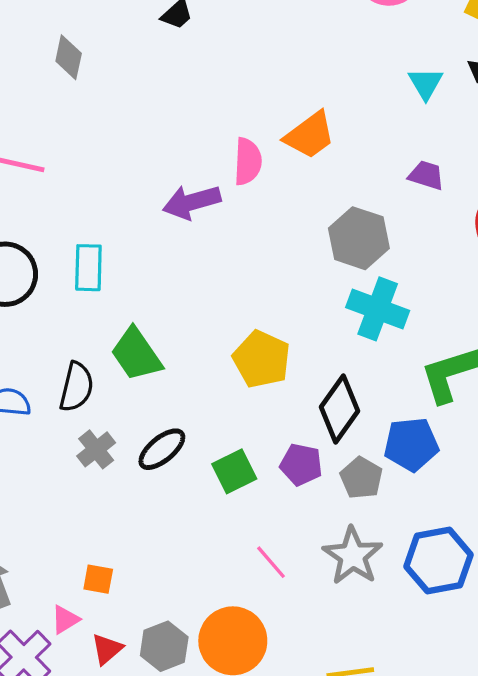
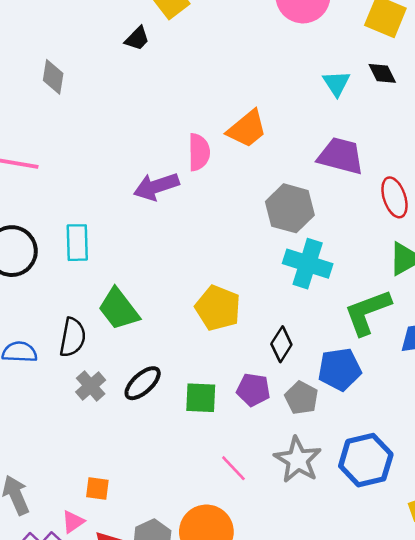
purple trapezoid: (426, 175) -> (341, 156), size x1.6
black diamond: (339, 409) -> (281, 344), size x0.7
green square: (234, 471) -> (201, 398), turned 32

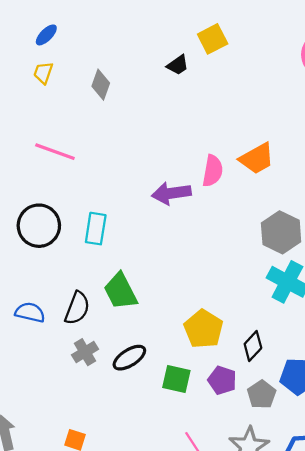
yellow pentagon: (218, 308) -> (203, 329), moved

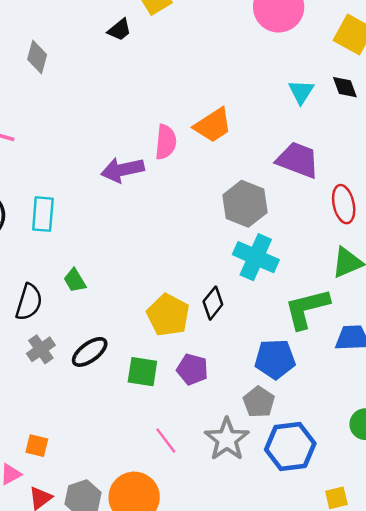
green trapezoid: (120, 291) -> (75, 280), size x0.6
black diamond: (253, 346) -> (213, 303), moved
gray pentagon: (262, 395) -> (259, 402), moved

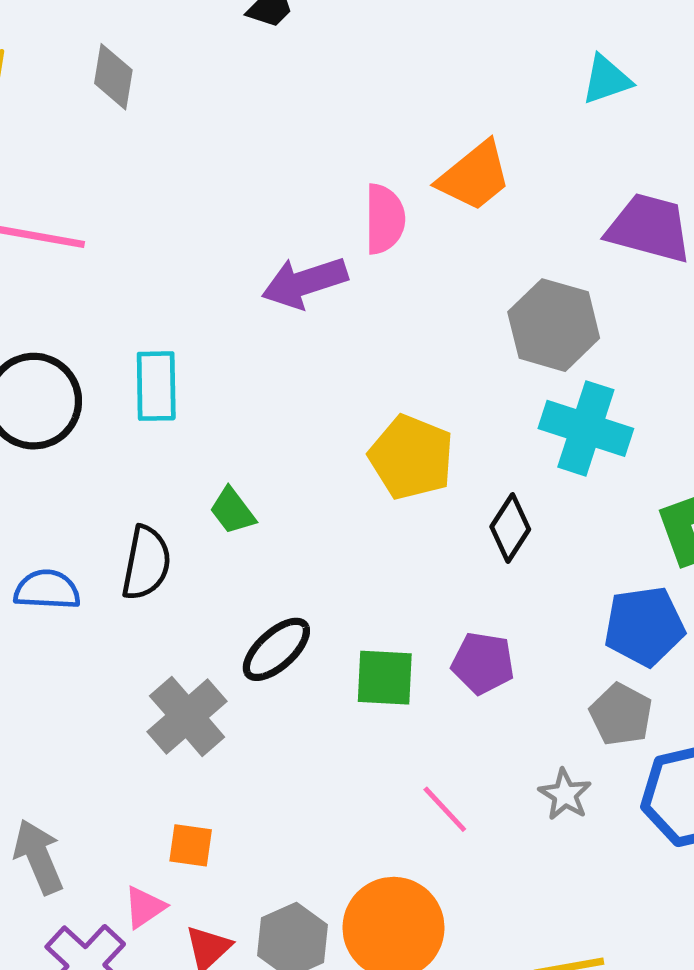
cyan triangle: (301, 92) -> (606, 80), moved, turned 44
yellow pentagon: (168, 315) -> (411, 457), moved
gray cross: (41, 349) -> (187, 716), moved, size x1.4
gray star: (227, 439) -> (565, 794), size x0.6

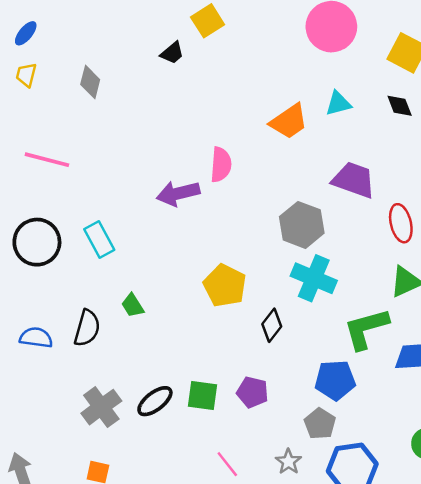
orange trapezoid: (474, 176) -> (289, 121), moved
cyan rectangle: (156, 386) -> (99, 239), turned -32
black ellipse: (276, 649) -> (155, 401), moved

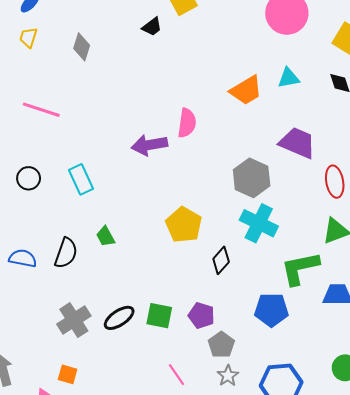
black circle: (37, 242) -> (29, 178), size x0.6
gray pentagon: (320, 424) -> (221, 345), moved

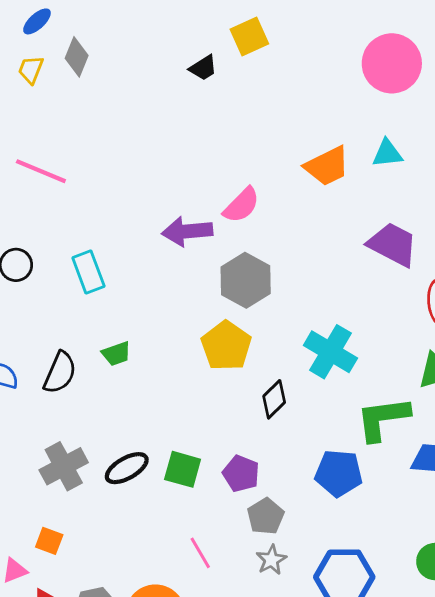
gray diamond: (82, 47) -> (77, 57), moved
pink semicircle: (187, 123) -> (241, 205), turned 32
gray hexagon: (252, 178) -> (246, 280), moved
green trapezoid: (105, 236) -> (116, 354), turned -85

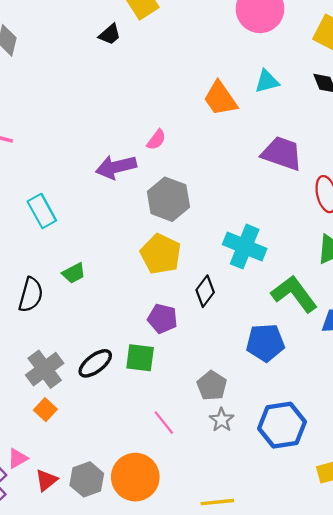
orange trapezoid: (327, 166) -> (220, 99), turned 90
pink semicircle: (241, 205) -> (156, 140), size x0.7
green L-shape: (383, 419) -> (294, 294), turned 69
purple pentagon: (241, 474) -> (162, 319), moved
orange square: (49, 541) -> (45, 410), moved, turned 30

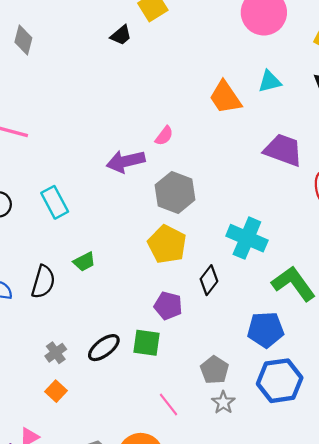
gray cross: (45, 369) -> (56, 353), size x0.6
blue hexagon: (282, 425) -> (280, 381), moved

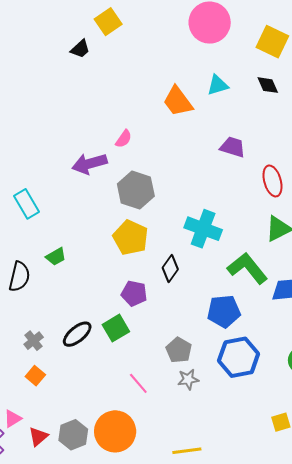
purple trapezoid: (283, 150) -> (233, 147), size x0.7
green square: (146, 343) -> (116, 328), turned -36
gray star: (223, 402) -> (188, 379), turned 30

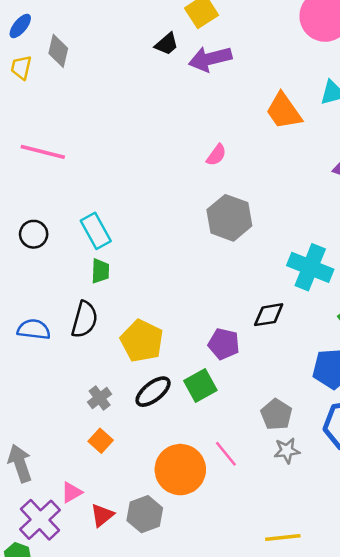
purple arrow: (90, 164) -> (210, 59), moved
yellow pentagon: (131, 238) -> (142, 341), moved
green trapezoid: (56, 257) -> (100, 271), moved, turned -60
black diamond: (170, 268) -> (269, 315), turned 44
orange circle: (115, 431) -> (180, 470), moved

